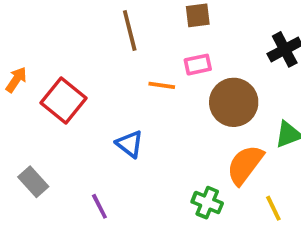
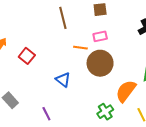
red square: (64, 100) -> (27, 56), size x0.7
brown circle: (234, 102) -> (100, 63), moved
green cross: (207, 203) -> (105, 112), turned 35

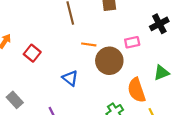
pink rectangle: (100, 36) -> (132, 42), moved
orange semicircle: (126, 91) -> (137, 90), turned -55

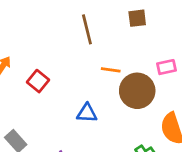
blue triangle: (70, 78) -> (87, 113), turned -35

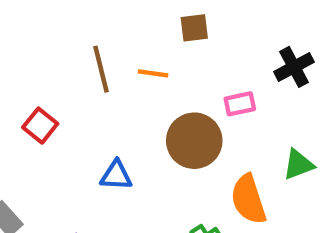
brown line: (87, 29) -> (101, 69), moved
orange line: (111, 70) -> (153, 73), moved

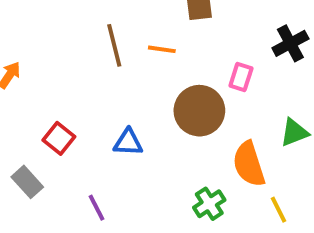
pink rectangle: (240, 104) -> (241, 77), turned -60
red square: (40, 126) -> (59, 138), moved

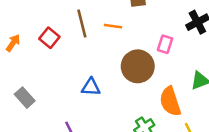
red square: (59, 138) -> (49, 38), moved
gray rectangle: (27, 182) -> (25, 98), moved

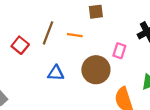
brown line: (82, 23) -> (48, 33), turned 35
blue triangle: (91, 87) -> (56, 73), moved

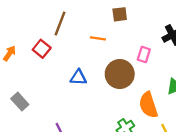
brown line: (48, 33) -> (60, 24), moved

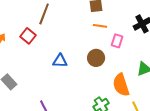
orange line: (98, 38) -> (100, 26), moved
brown circle: (120, 74) -> (96, 58), size x0.7

